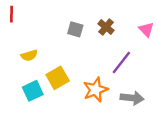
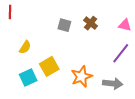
pink triangle: (146, 29) -> (125, 25), turned -32
yellow semicircle: (29, 55) -> (25, 47), turned -40
purple line: (121, 62) -> (121, 53), moved

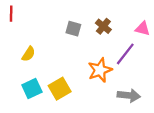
purple line: (121, 53) -> (125, 54), moved
yellow square: (49, 66) -> (60, 89), moved
orange star: (81, 76) -> (100, 70), moved

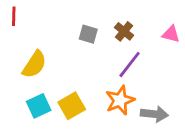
yellow semicircle: (28, 54) -> (34, 64), size x1.5
purple line: (125, 54) -> (130, 64), moved
orange star: (100, 70) -> (120, 100), moved

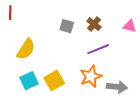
purple line: (130, 64) -> (98, 49), turned 30

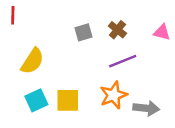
gray square: (67, 26) -> (83, 32), turned -32
yellow square: (54, 81) -> (68, 100), turned 30

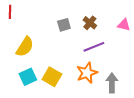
yellow square: (68, 100) -> (52, 77), turned 30
gray arrow: (146, 108) -> (112, 83), turned -96

